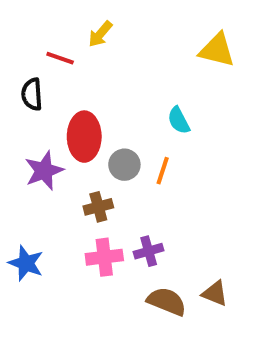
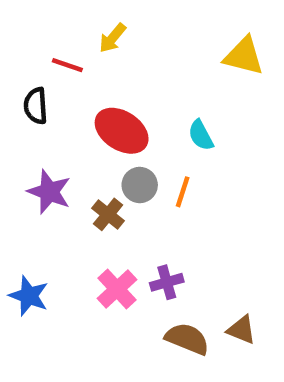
red ellipse: (84, 137) -> (122, 131), moved, turned -57
purple star: (44, 171) -> (49, 192), turned -30
brown cross: (98, 207) -> (108, 214), moved, turned -36
pink cross: (104, 257) -> (117, 289), turned -36

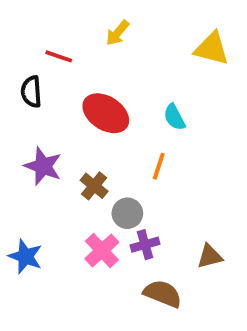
yellow arrow: (113, 38) -> (118, 33), moved
gray circle: (140, 185) -> (127, 213), moved
brown triangle: (241, 330) -> (210, 256), moved, turned -36

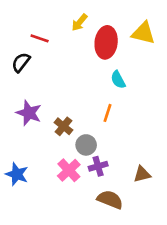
black semicircle: (31, 92) -> (21, 62), turned 42
red ellipse: (106, 113) -> (106, 42), moved, turned 64

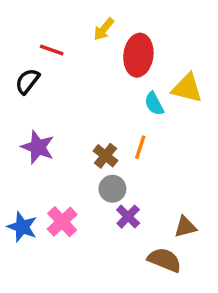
yellow triangle: (143, 33) -> (187, 88), moved
brown cross: (63, 126) -> (105, 156), moved
purple cross: (98, 166) -> (128, 217), turned -30
pink cross: (69, 170) -> (62, 222), moved
brown semicircle: (110, 200) -> (164, 260), moved

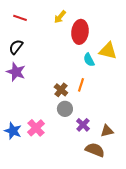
red line: (52, 50) -> (20, 18), moved
purple star: (38, 147) -> (16, 72), moved
purple cross: (128, 217) -> (83, 125), moved

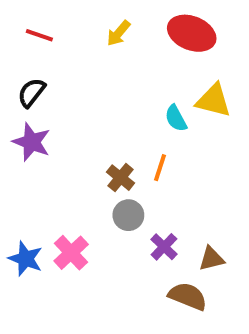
red ellipse: (80, 32) -> (192, 33), moved, turned -75

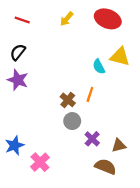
pink cross: (71, 253) -> (40, 162), moved
blue star: (26, 259) -> (14, 145), turned 30

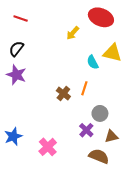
yellow arrow: (67, 19) -> (73, 33), moved
gray circle: (72, 121) -> (100, 113), moved
pink cross: (40, 162) -> (48, 147), moved

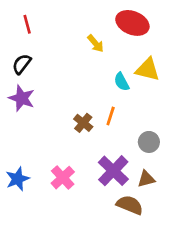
red line: (21, 18) -> (27, 24), turned 56
yellow arrow: (73, 33) -> (96, 43), turned -80
gray circle: (100, 113) -> (149, 142), moved
purple cross: (86, 130) -> (113, 171), size x1.6
pink cross: (48, 147) -> (63, 178), moved

